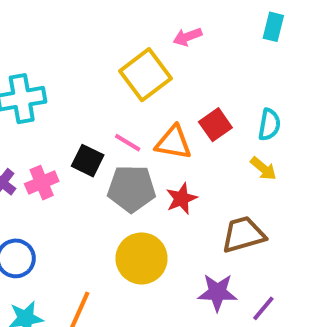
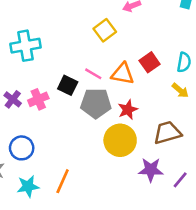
yellow square: (146, 75) -> (105, 30), size x0.7
yellow circle: (142, 258) -> (120, 140), moved

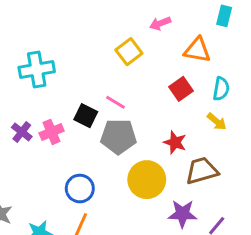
orange triangle: (123, 74) -> (197, 50), moved
red star: (128, 110) -> (175, 142), moved, turned -30
blue circle: (22, 148) -> (80, 189), moved

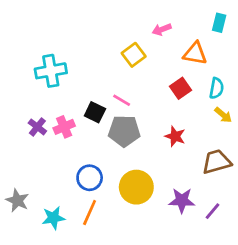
yellow arrow: (217, 122) -> (223, 115), moved
brown trapezoid: (202, 171) -> (217, 162), moved
yellow circle: (147, 180) -> (136, 187), moved

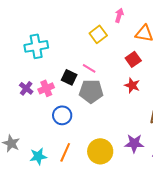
pink arrow: (162, 29) -> (119, 15), turned 128
red star: (175, 136) -> (132, 85), moved
blue circle: (90, 178) -> (62, 115), moved
yellow circle: (136, 187) -> (100, 151), moved

